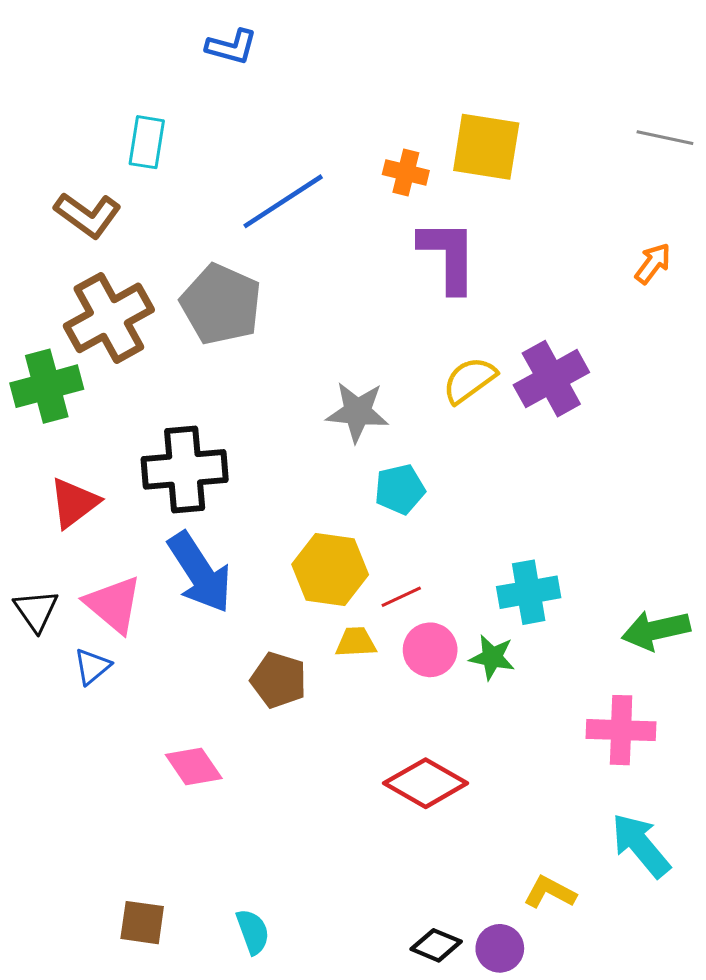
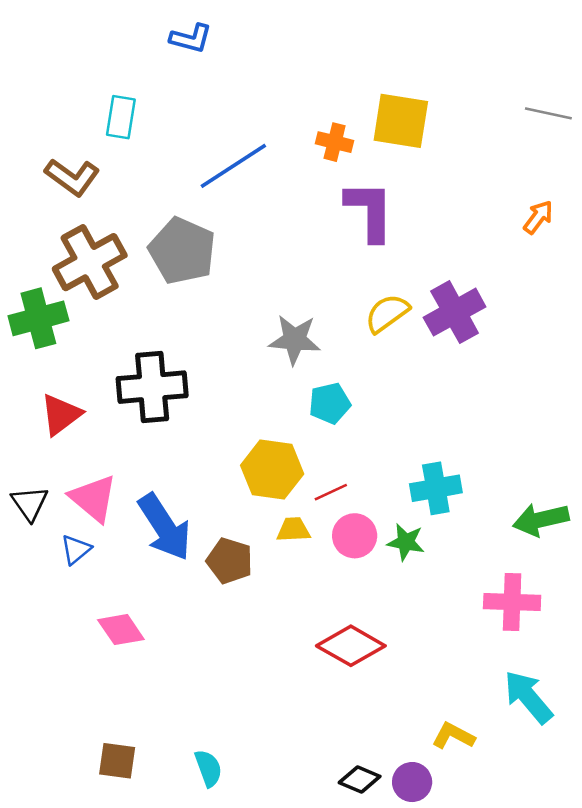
blue arrow: (200, 573) -> (165, 527), moved
pink diamond: (194, 766) -> (121, 630), moved

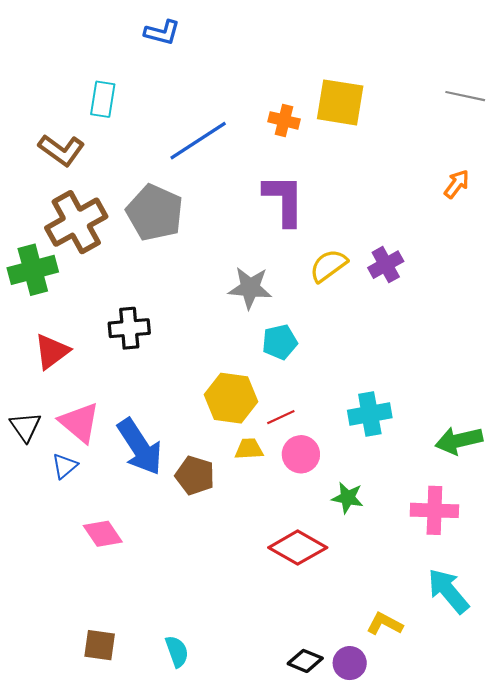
purple L-shape: (370, 211) -> (284, 200), moved
purple cross: (455, 312) -> (386, 265), size x0.7
black cross: (152, 387) -> (129, 328), size x0.7
green star: (406, 542) -> (348, 498), moved

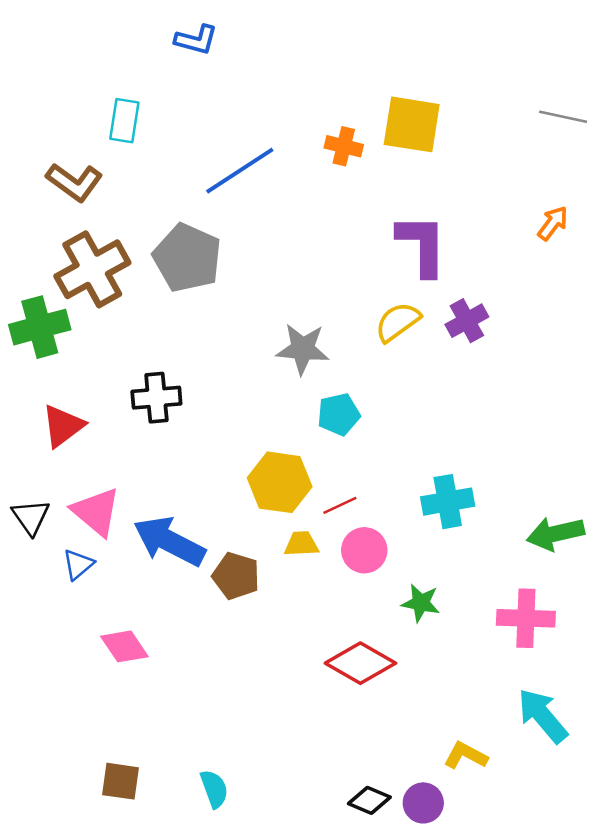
purple L-shape: (284, 200) -> (422, 245), moved
blue arrow: (140, 447) -> (169, 541), turned 150

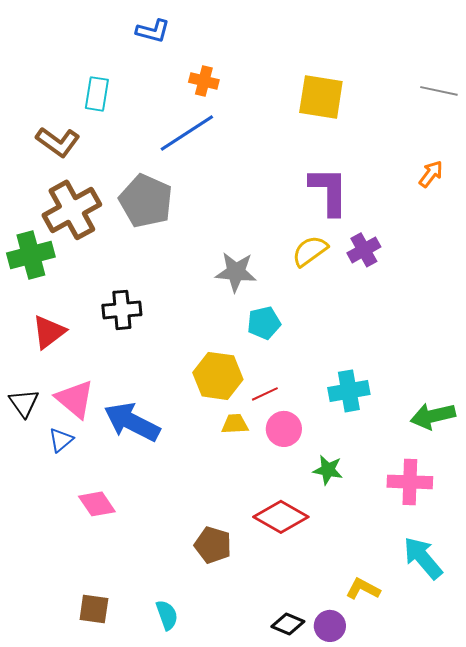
orange cross: (344, 146) -> (204, 81), moved
brown pentagon: (236, 576) -> (213, 545), moved

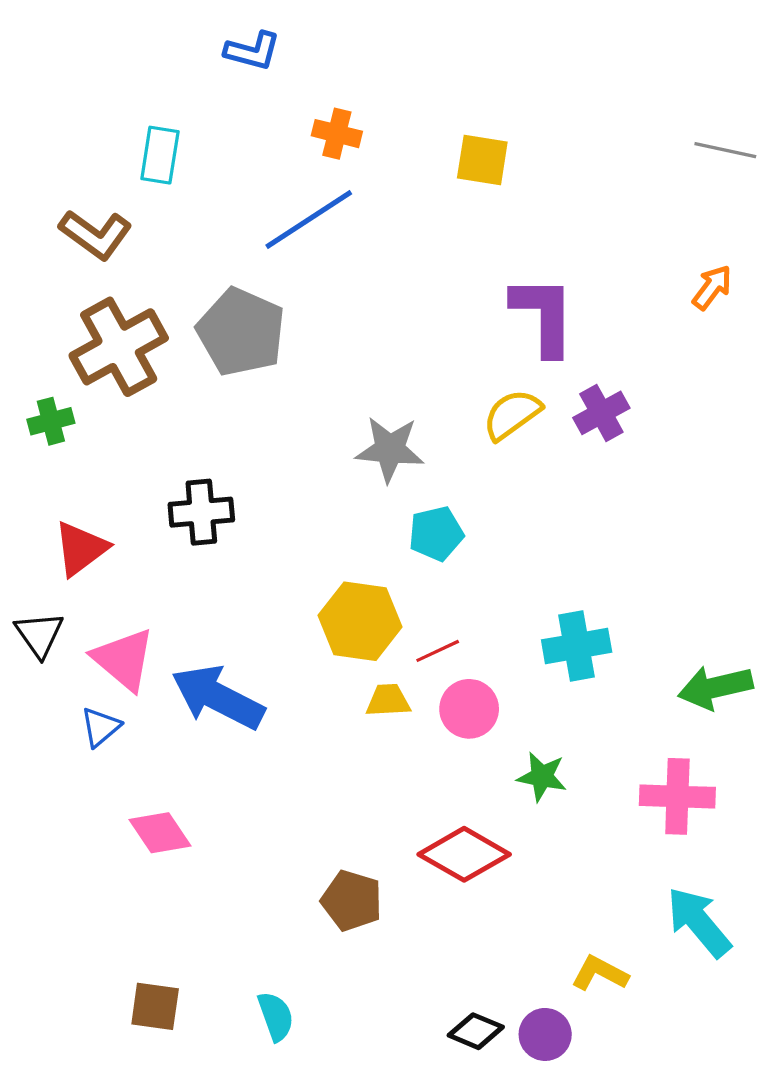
yellow square: (321, 97) -> (482, 160), moved, size x0.7
green cross: (31, 255) -> (51, 421), size x0.6
black triangle: (24, 403) -> (39, 634), moved

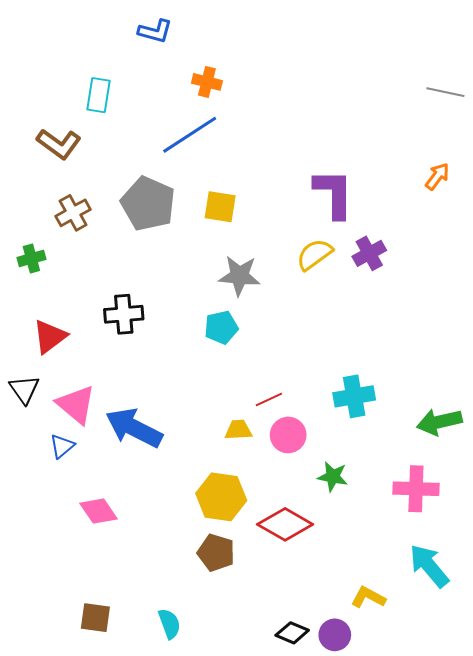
yellow square: (482, 160) -> (220, 207), moved
brown cross: (119, 347) -> (73, 213), size x0.6
cyan pentagon: (436, 534) -> (221, 327), moved
yellow hexagon: (360, 621) -> (221, 497), moved

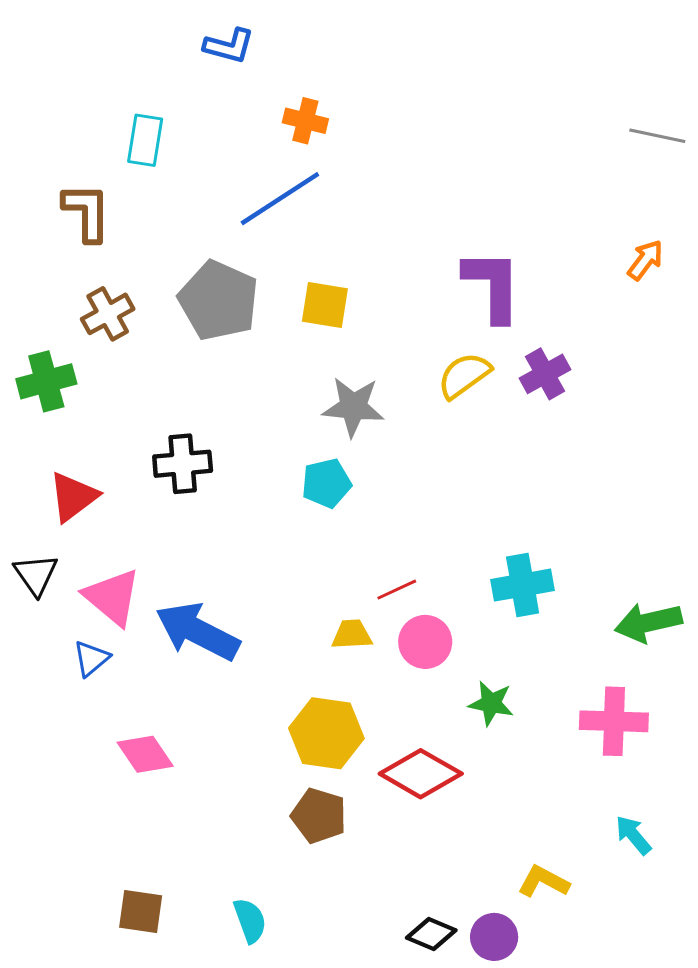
brown L-shape: (59, 144) -> (87, 212), turned -126
green cross: (31, 258) -> (46, 381), size x1.4
cyan arrow: (429, 566) -> (633, 835), size x0.6

